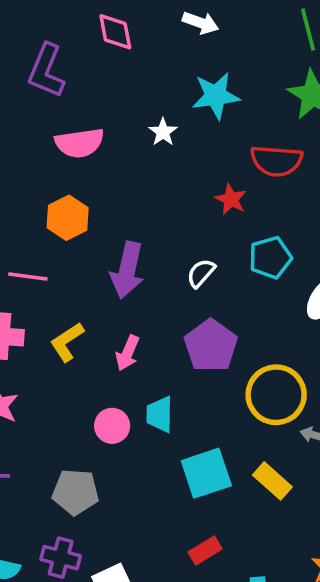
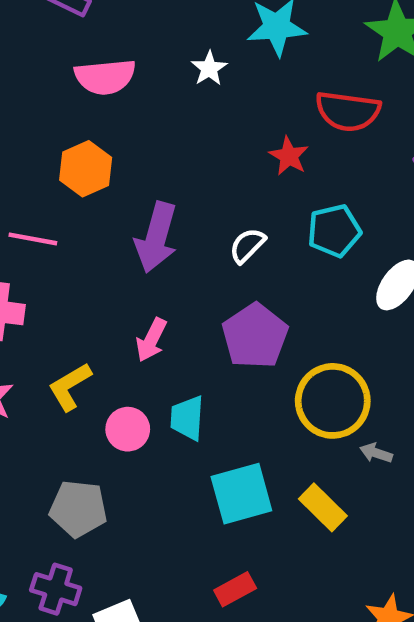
yellow L-shape: (67, 342) -> (70, 387), moved

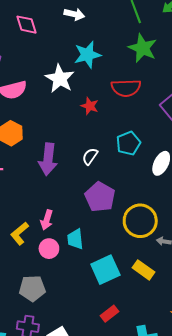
white star: (209, 68) -> (60, 79), size x1.8
red star: (289, 156) -> (90, 106), moved
pink arrow: (151, 340) -> (47, 220), moved

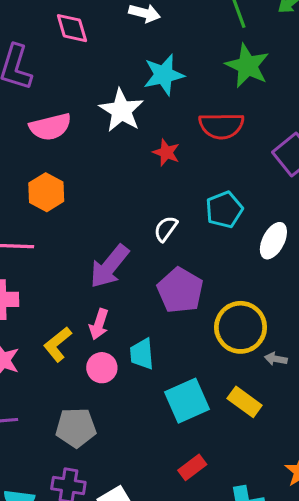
purple arrow: (48, 159) -> (109, 266), moved, turned 32

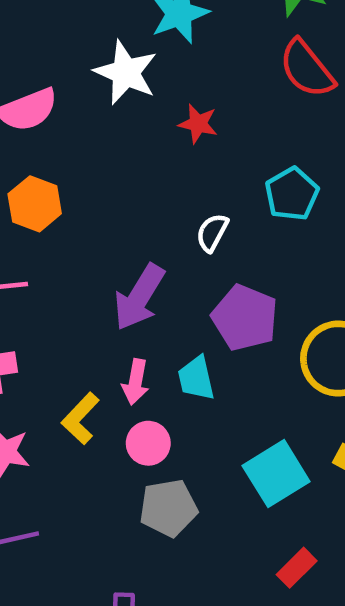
red semicircle: (221, 126) -> (307, 69), moved, turned 60
cyan trapezoid: (142, 354) -> (196, 378), moved
gray pentagon: (76, 428) -> (168, 508), moved

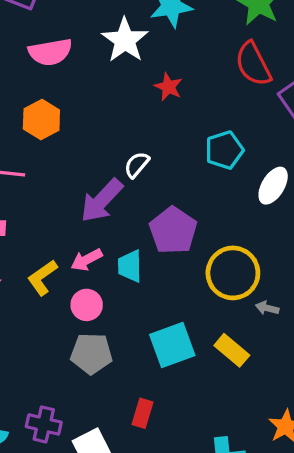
white semicircle: (212, 233) -> (137, 165), moved
pink arrow: (135, 382) -> (87, 260), turned 40
red rectangle: (297, 568) -> (143, 413), moved, turned -40

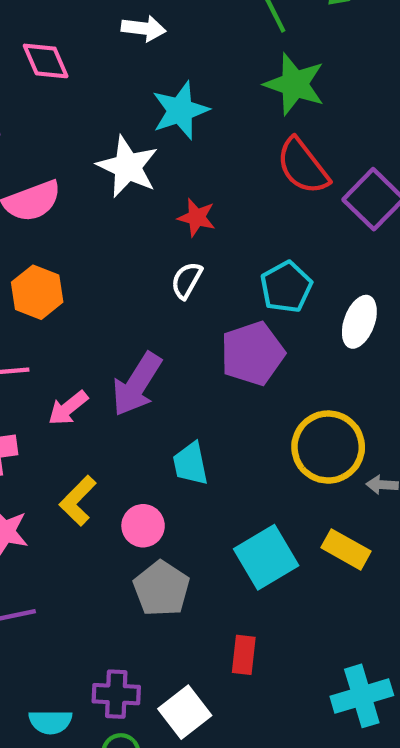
white semicircle: (137, 165) -> (187, 280), moved
purple pentagon: (173, 231) -> (252, 353), moved, turned 30
pink arrow: (87, 260) -> (68, 408), moved
gray pentagon: (91, 353) -> (161, 589), turned -30

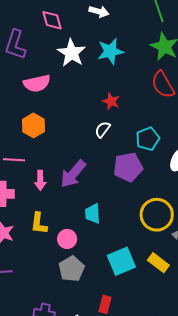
white star: (128, 167) -> (71, 53), moved
pink arrow: (68, 408) -> (40, 180), turned -60
yellow L-shape: (78, 501) -> (39, 223), turned -45

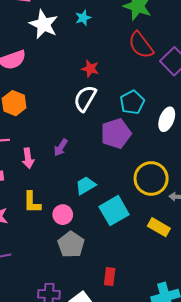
cyan star: (110, 51) -> (83, 18), size x0.6
white semicircle: (103, 129) -> (85, 98), size x1.5
purple arrow: (73, 174) -> (61, 147), size x0.6
cyan trapezoid: (93, 214) -> (86, 185), turned 70
cyan square: (121, 261) -> (114, 211), moved

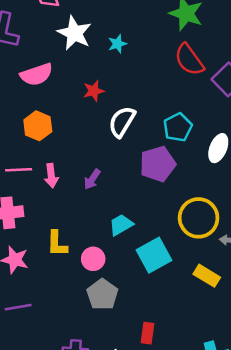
cyan star: (83, 18) -> (117, 44), moved
red star: (90, 69) -> (94, 91), moved, turned -30
pink arrow: (28, 158) -> (51, 176), moved

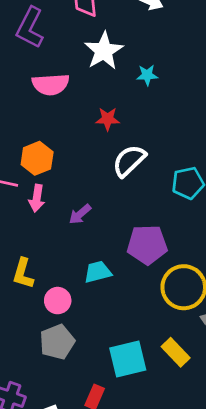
orange hexagon: (38, 126) -> (37, 158), moved
purple pentagon: (158, 164) -> (147, 245), moved
cyan square: (154, 255) -> (128, 359), moved

